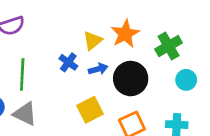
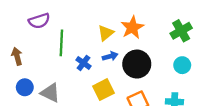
green cross: (169, 46) -> (181, 31), moved
blue cross: (68, 62) -> (84, 63), moved
green line: (22, 74) -> (61, 43), moved

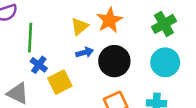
blue cross: (84, 63) -> (39, 65), moved
cyan circle: (182, 65) -> (165, 62), size x1.5
yellow square: (104, 90) -> (60, 82), moved

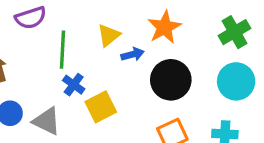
yellow triangle: (80, 26) -> (109, 35), moved
blue arrow: (85, 52) -> (133, 54), moved

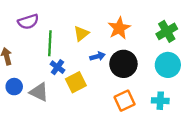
blue arrow: (133, 54) -> (97, 56), moved

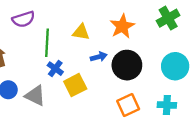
green cross: (167, 31) -> (168, 18), moved
yellow triangle: (81, 34) -> (81, 32), turned 49

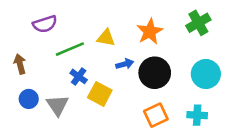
green line: (47, 43) -> (70, 49), turned 64
yellow square: (75, 85) -> (100, 94), turned -35
gray triangle: (35, 96) -> (57, 105), turned 30

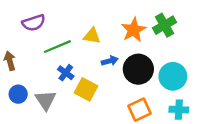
green cross: (198, 23) -> (165, 25), moved
cyan circle: (206, 74) -> (173, 76), moved

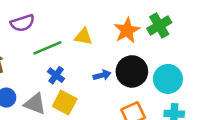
blue arrow: (110, 61) -> (102, 75), moved
yellow square: (86, 89) -> (65, 103), moved
gray triangle: (46, 100) -> (35, 104), turned -35

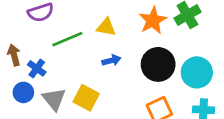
blue cross: (56, 75) -> (37, 68), moved
blue arrow: (102, 75) -> (111, 60), moved
gray triangle: (35, 104) -> (54, 99), turned 30

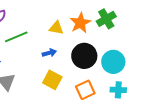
yellow triangle: (106, 27) -> (56, 28), moved
yellow square: (86, 98) -> (52, 80), moved

